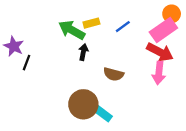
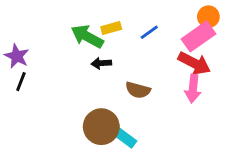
black arrow: (83, 52) -> (101, 63), turned -105
black line: (26, 63) -> (21, 82), moved

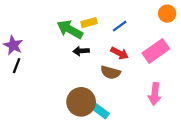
pink rectangle: (199, 36) -> (156, 51), moved
red arrow: (194, 63) -> (120, 53), moved, size x0.7
pink arrow: (193, 89) -> (155, 94), moved

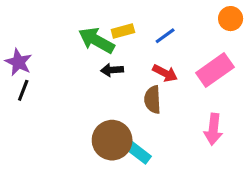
brown semicircle: (111, 72) -> (153, 100), turned 72

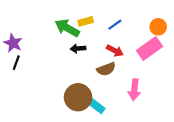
orange circle: (231, 19) -> (158, 27), moved
brown semicircle: (153, 100) -> (106, 69), turned -108
pink arrow: (213, 129) -> (134, 90), moved

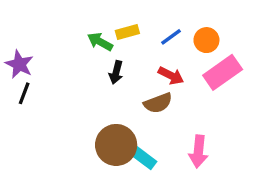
orange circle: (158, 27) -> (206, 40), moved
green arrow: (67, 28) -> (100, 42), size x0.7
black arrow: (78, 48) -> (116, 72), turned -72
pink arrow: (134, 90) -> (198, 151), moved

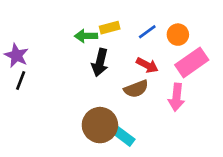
green arrow: (100, 42) -> (86, 36), turned -30
black arrow: (116, 72) -> (100, 62), size x1.4
pink arrow: (198, 151) -> (176, 97), moved

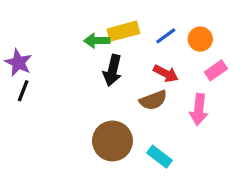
yellow rectangle: (110, 28) -> (123, 31), size x1.4
pink rectangle: (192, 62) -> (216, 70), size x0.6
cyan rectangle: (124, 136) -> (160, 157), moved

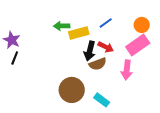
yellow rectangle: (123, 31) -> (79, 33), moved
orange circle: (200, 39) -> (142, 25), moved
black arrow: (112, 70) -> (90, 51), moved
pink rectangle: (216, 70) -> (138, 45), size x1.6

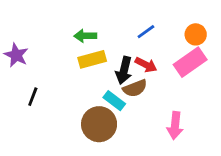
yellow rectangle: (79, 33) -> (92, 59), moved
black line: (15, 58) -> (33, 97), moved
pink arrow: (127, 70) -> (175, 126), moved
cyan rectangle: (102, 100) -> (114, 101), moved

